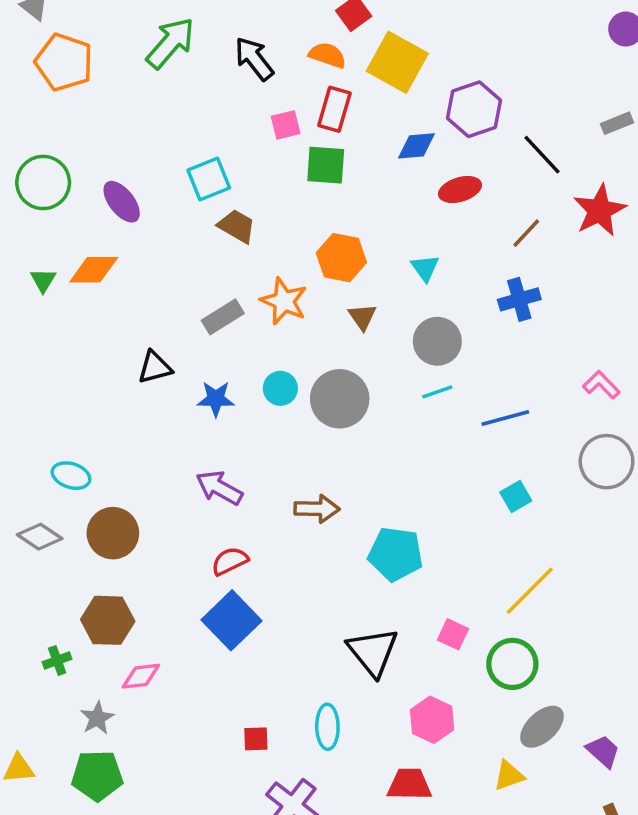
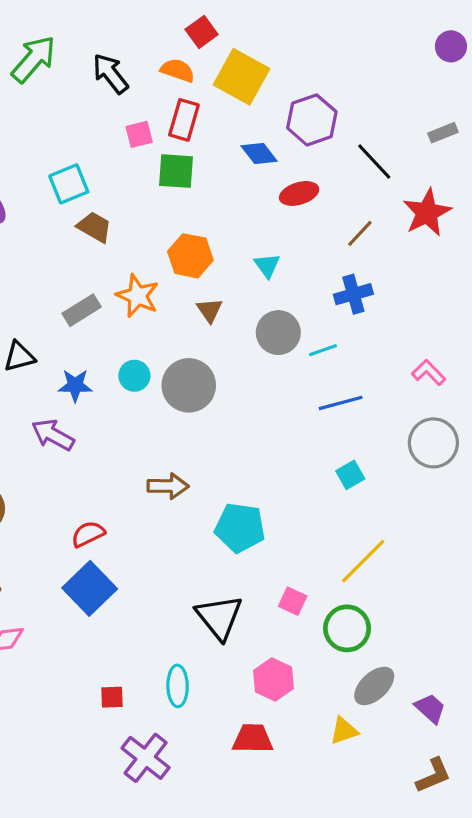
blue diamond: (416, 146) -> (259, 153), turned 57
cyan line: (437, 392) -> (323, 350), moved
purple arrow: (219, 488) -> (53, 435), moved

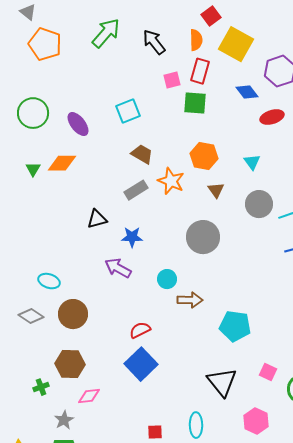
orange semicircle: (178, 70) -> (196, 40), turned 70
brown trapezoid: (94, 227) -> (142, 154), moved
cyan circle: (134, 376) -> (167, 279), moved

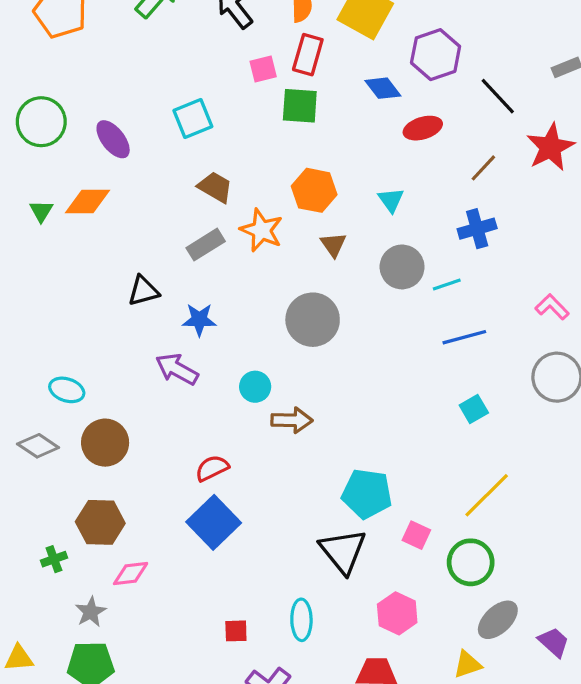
cyan pentagon: (235, 326) -> (367, 494), moved

